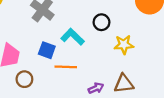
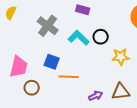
cyan L-shape: (72, 37) -> (79, 38), moved

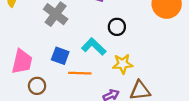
cyan L-shape: (79, 38) -> (94, 47), moved
yellow star: (121, 57) -> (123, 64), moved

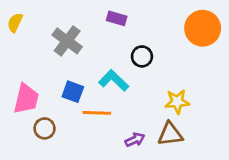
yellow star: (123, 64) -> (177, 102), moved

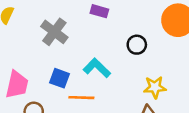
black circle: (142, 56) -> (137, 45), moved

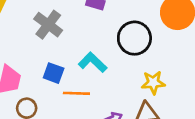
black circle: (137, 45) -> (134, 38), size x1.6

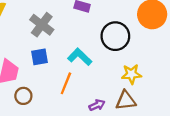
blue square: (54, 73) -> (39, 57), moved, turned -30
orange line: (76, 93) -> (66, 83), turned -70

